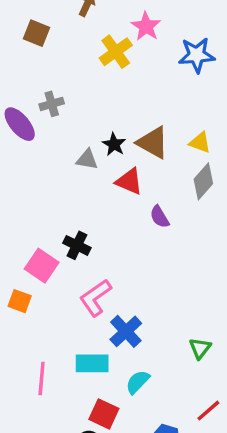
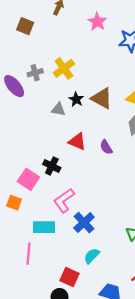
yellow cross: (116, 52) -> (64, 68), moved
red triangle: (129, 181) -> (77, 142), moved
cyan rectangle: (92, 363) -> (44, 227), moved

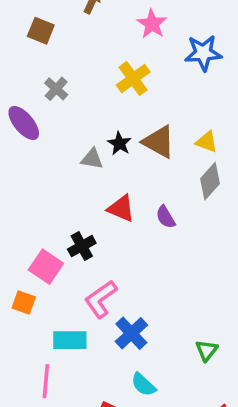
yellow cross: (64, 68) -> (133, 79), moved
gray cross: (35, 73) -> (56, 89), moved, turned -32
black cross: (52, 166) -> (82, 246), turned 35
cyan semicircle: (92, 256) -> (143, 385), turned -91

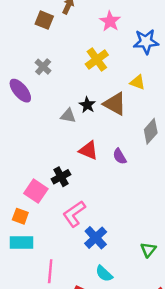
brown square: (41, 31) -> (44, 20), moved
yellow triangle: (207, 142) -> (138, 82), moved
cyan rectangle: (70, 340) -> (22, 242), moved
pink line: (46, 381) -> (50, 271), moved

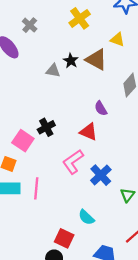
red triangle: (88, 150) -> (89, 132), moved
pink L-shape: (74, 214) -> (73, 162), moved
blue cross: (96, 238) -> (101, 175), moved
pink line: (50, 271) -> (36, 188), moved

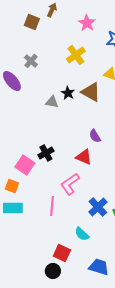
blue cross: (101, 175) -> (98, 207), moved
pink line: (36, 188) -> (52, 206), moved

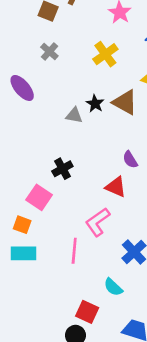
gray cross: (31, 61) -> (49, 52), moved
black cross: (46, 153) -> (62, 169), moved

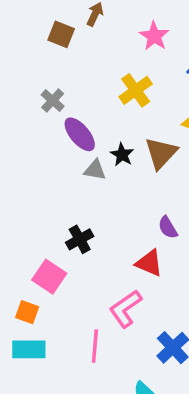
gray cross: (49, 52) -> (53, 100), moved
purple ellipse: (22, 88) -> (80, 134), moved
brown triangle: (125, 102) -> (161, 153), turned 44

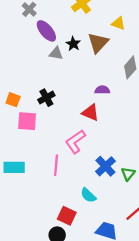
purple semicircle: (168, 227) -> (102, 90), turned 120
pink square: (49, 277) -> (27, 121), turned -30
orange square: (27, 312) -> (13, 100), moved

